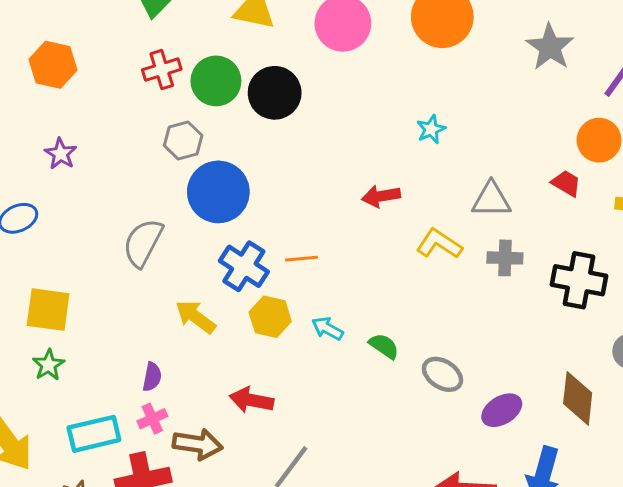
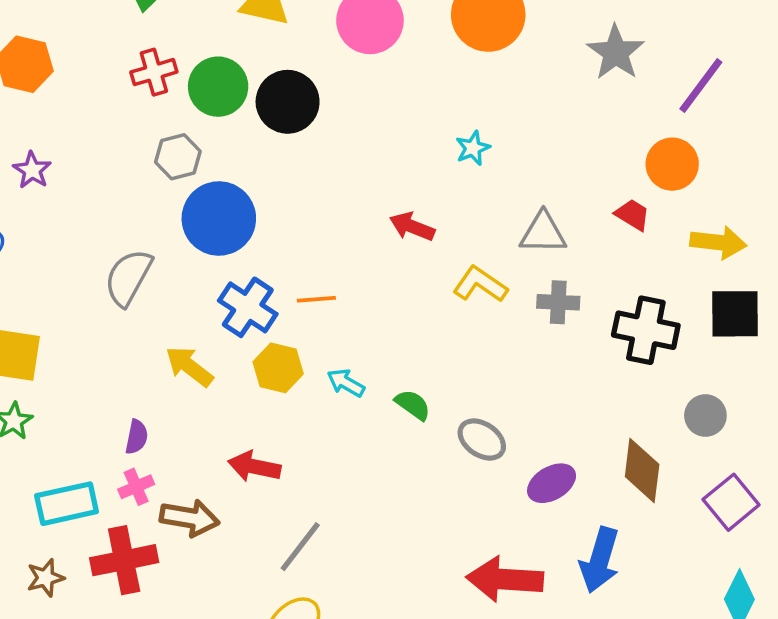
red arrow: (381, 196) -> (412, 227), turned 30

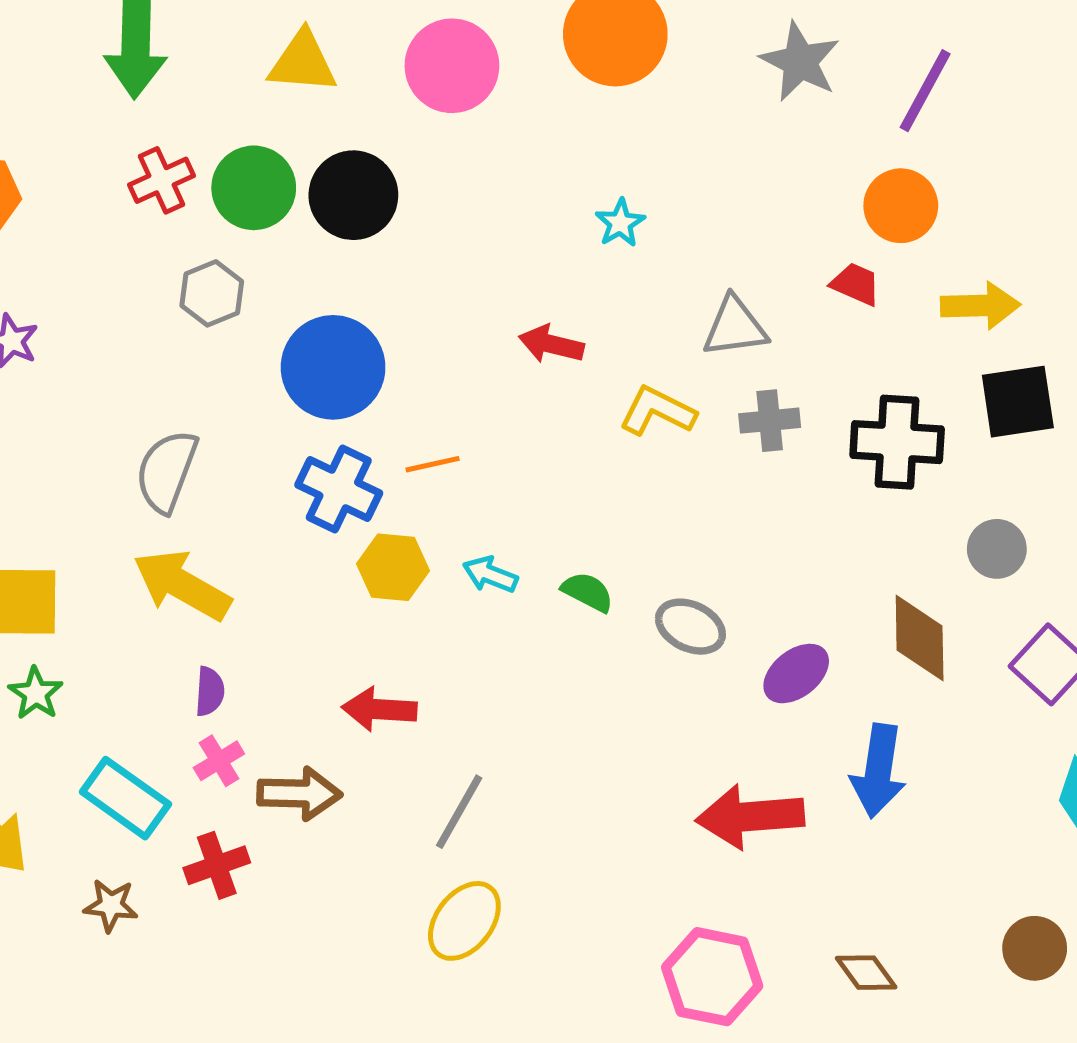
blue circle: (219, 218) -> (333, 367), moved
yellow arrow: (189, 366) -> (182, 585), moved, size x1.4
cyan rectangle: (67, 504) -> (125, 798), turned 56
red cross: (124, 560) -> (217, 865), size x0.7
brown star: (45, 578) -> (111, 905), turned 30

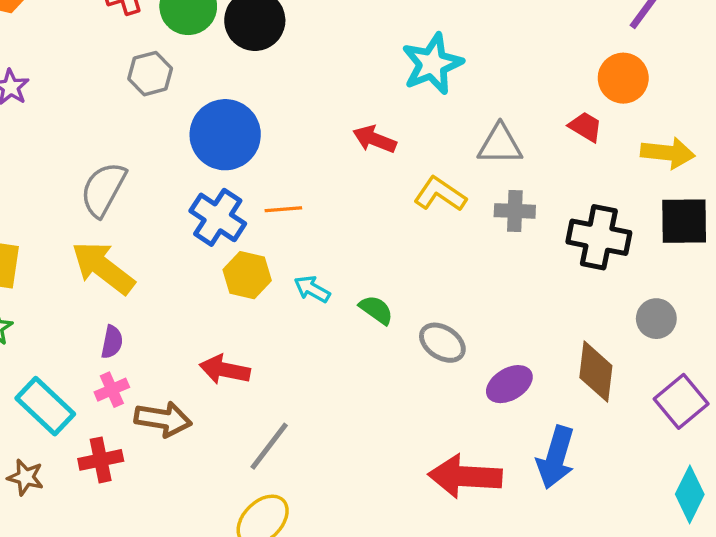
cyan star: (620, 223) -> (432, 64), size x1.8

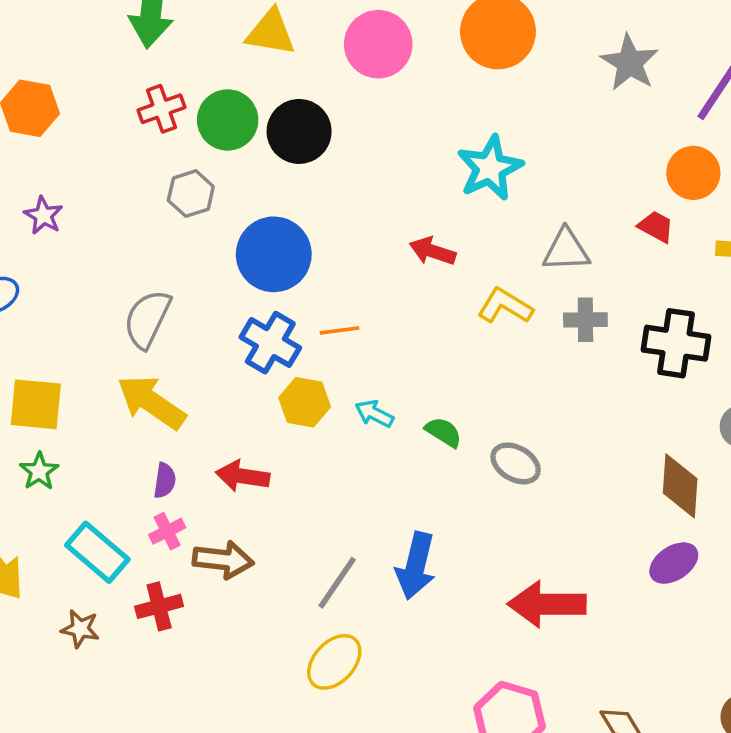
red arrow: (225, 370) -> (243, 476), moved
purple ellipse: (509, 384) -> (674, 563), moved
blue arrow: (556, 457) -> (416, 566), moved

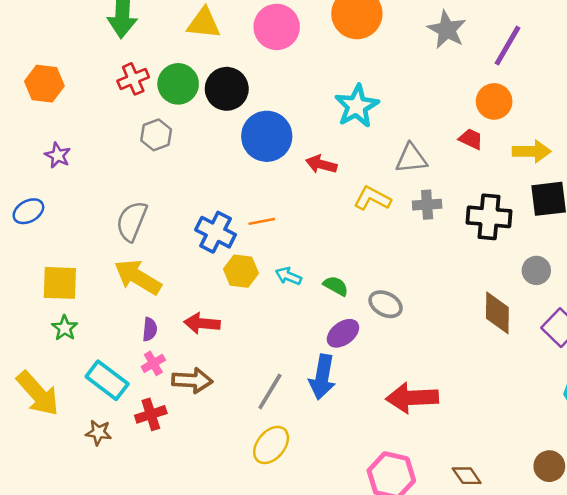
blue circle: (274, 254) -> (267, 136), moved
purple ellipse: (674, 563) -> (343, 333), moved

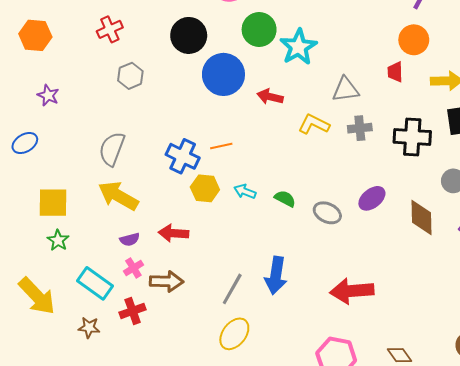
green circle: (178, 84) -> (259, 30), moved
red trapezoid: (471, 139) -> (395, 72), turned -115
purple semicircle: (150, 329) -> (130, 239), turned 72
purple ellipse: (343, 333) -> (372, 198), moved

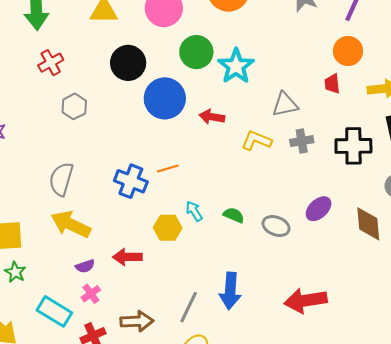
yellow hexagon: (205, 188) -> (168, 228), moved
cyan arrow: (245, 191) -> (194, 211), turned 40
brown arrow: (167, 281) -> (137, 321), moved

